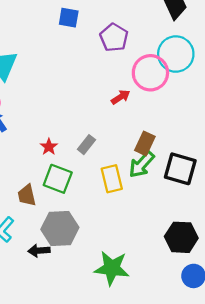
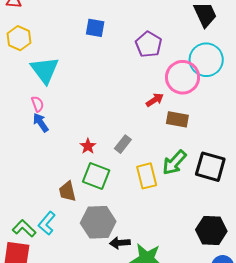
blue square: (69, 18) -> (95, 28), moved
brown rectangle: (145, 143) -> (177, 119), moved, turned 75
black arrow: (39, 251) -> (120, 243), moved

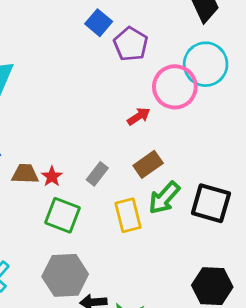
blue square: (95, 28) -> (99, 23), moved, turned 30
brown rectangle: (177, 119) -> (148, 164), moved, turned -45
brown trapezoid: (67, 191) -> (25, 174), moved, turned 105

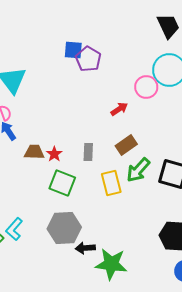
blue square: (99, 23) -> (73, 50), moved, turned -36
purple pentagon: (131, 44) -> (88, 59), moved
pink circle: (175, 87) -> (146, 87), size x0.7
gray rectangle: (97, 174) -> (88, 152), turned -36

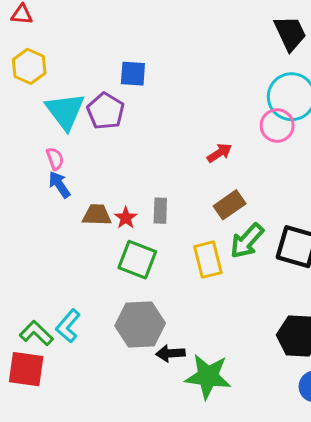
blue square: (73, 50) -> (133, 74), moved
purple pentagon: (88, 59) -> (106, 111), moved
pink circle: (146, 87) -> (277, 126), moved
gray rectangle: (88, 152) -> (160, 211), moved

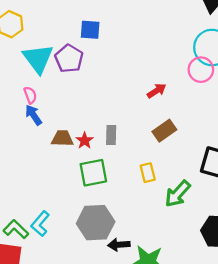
green arrow: (247, 241) -> (178, 194), moved
green square: (137, 260) -> (93, 173), turned -32
yellow rectangle: (208, 260) -> (148, 173), size x0.7

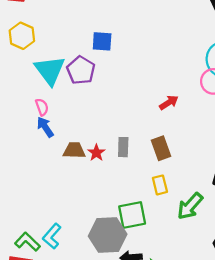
brown rectangle: (164, 131) -> (161, 148), moved, turned -75
green square: (93, 173) -> (132, 215), moved

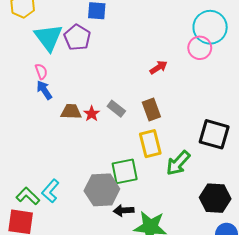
gray rectangle: (123, 147) -> (116, 109), turned -54
yellow rectangle: (160, 185) -> (150, 144), size x1.5

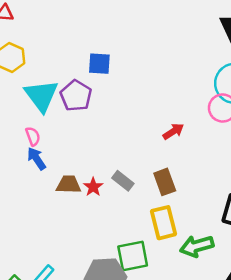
green arrow: (178, 163) -> (197, 246), turned 32

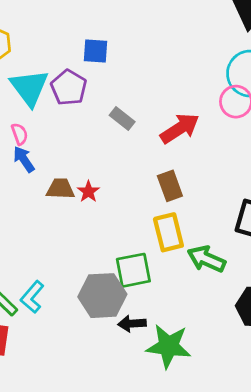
red arrow: (173, 131) -> (180, 128), size x1.6
gray rectangle: (123, 181) -> (122, 118), moved
green arrow: (197, 246) -> (206, 259), turned 40

